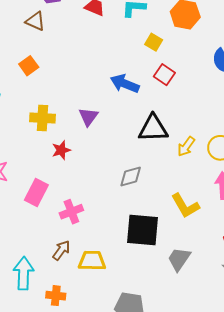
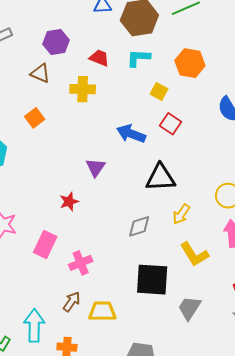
yellow cross: (42, 118) -> (83, 89), moved
yellow arrow: (186, 147) -> (181, 214), moved

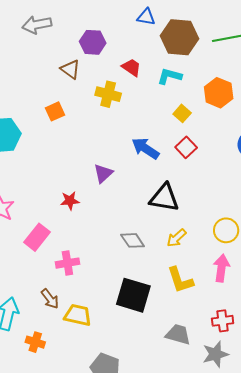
gray diamond: (139, 226) -> (133, 240), turned 60
brown arrow: (72, 302) -> (50, 299), turned 95
gray trapezoid: (189, 308) -> (178, 334), moved, turned 60

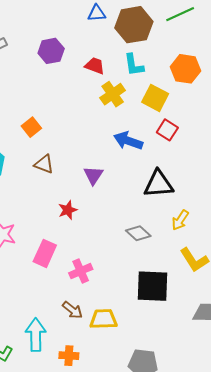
brown triangle: (70, 69) -> (44, 164), moved
cyan L-shape: (170, 76) -> (134, 65), turned -100
yellow cross: (108, 94) -> (113, 94), moved, turned -35
yellow square: (182, 113) -> (155, 98), size x1.5

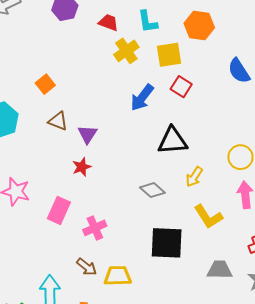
yellow square: (155, 98) -> (169, 55), turned -36
blue arrow: (128, 141) -> (142, 98), turned -72
purple triangle: (93, 175) -> (87, 134), moved

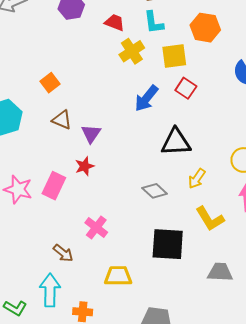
pink rectangle: (59, 210) -> (54, 186), moved
pink cross: (95, 228) -> (96, 227), turned -30
brown arrow: (87, 267) -> (63, 253), moved

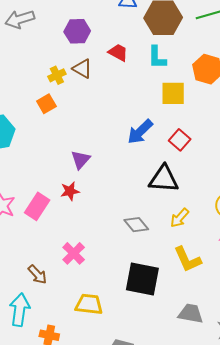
yellow cross: (132, 51) -> (57, 75), moved, size x0.7
red square: (186, 88) -> (180, 140), moved
brown triangle: (62, 120) -> (82, 69), moved

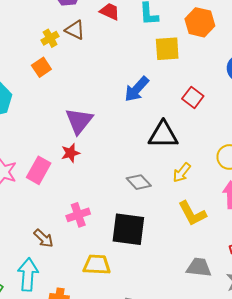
red square: (180, 140) -> (193, 97), moved
purple triangle: (81, 160) -> (79, 121), size x1.4
pink cross: (74, 253) -> (78, 215), turned 30
black square: (142, 279) -> (128, 229), moved

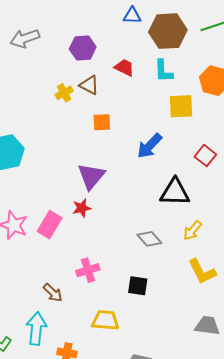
orange square: (41, 67) -> (102, 122), moved, turned 30
black square: (128, 229) -> (138, 286), size x0.6

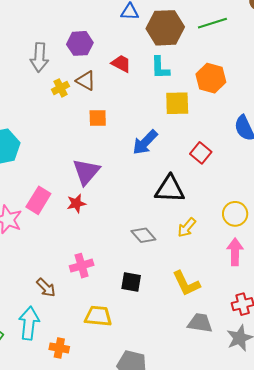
gray arrow: (25, 38) -> (39, 57), moved, turned -68
pink rectangle: (50, 225) -> (38, 200), moved
yellow L-shape: (202, 272) -> (186, 284), moved

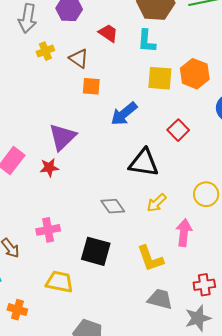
orange hexagon: (211, 78) -> (195, 74), moved
brown triangle: (86, 81) -> (79, 58), moved
orange square: (98, 118) -> (91, 86), moved
pink arrow: (235, 252) -> (184, 233), moved
black square: (131, 282) -> (96, 251), size x1.4

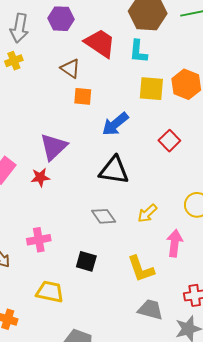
red trapezoid: (108, 33) -> (100, 43), size x1.6
yellow cross: (45, 51) -> (14, 61), moved
black triangle: (144, 163) -> (114, 170), moved
black square: (96, 251) -> (86, 261), size x0.7

